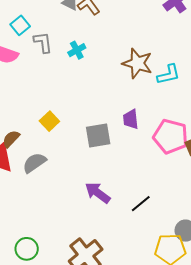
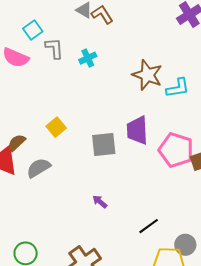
purple trapezoid: (131, 119) -> (137, 130), size x1.4
purple arrow: (98, 193) -> (100, 202), size x0.6
black line: (141, 204) -> (149, 226), moved

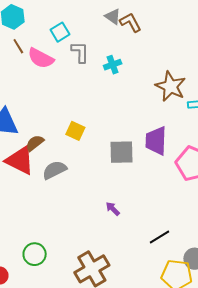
yellow square: (56, 127) -> (75, 131), turned -30

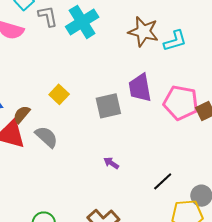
cyan cross: (113, 65) -> (82, 22), size x1.8
yellow square: (75, 131) -> (59, 94), turned 30
gray semicircle: (55, 170) -> (46, 137), turned 80

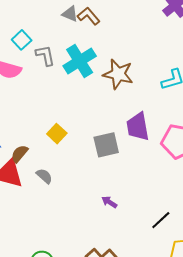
brown star: (143, 32) -> (118, 74), moved
gray semicircle: (46, 137) -> (44, 176), size x0.7

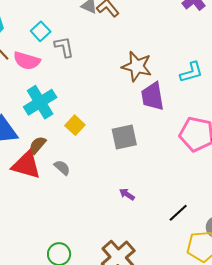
cyan cross: (80, 61) -> (40, 102), moved
purple trapezoid: (138, 127) -> (152, 96), moved

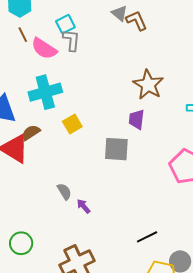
gray L-shape: (64, 47) -> (71, 40), moved
purple trapezoid: (152, 96) -> (136, 119), moved, size x0.7
gray semicircle: (62, 168) -> (64, 192), moved
purple arrow: (127, 194) -> (84, 206), moved

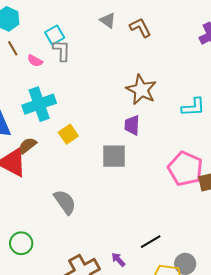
brown L-shape: (137, 21) -> (140, 27), moved
pink semicircle: (44, 49) -> (35, 61), size x0.6
gray semicircle: (64, 192) -> (65, 202), size x1.5
purple arrow: (84, 206) -> (118, 260), moved
green circle: (21, 243) -> (21, 243), moved

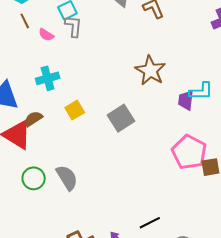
cyan cross: (39, 104) -> (48, 78), size x0.7
purple trapezoid: (132, 125) -> (186, 100), moved
gray square: (114, 156) -> (121, 118), moved, turned -36
green circle: (21, 243) -> (34, 178), moved

